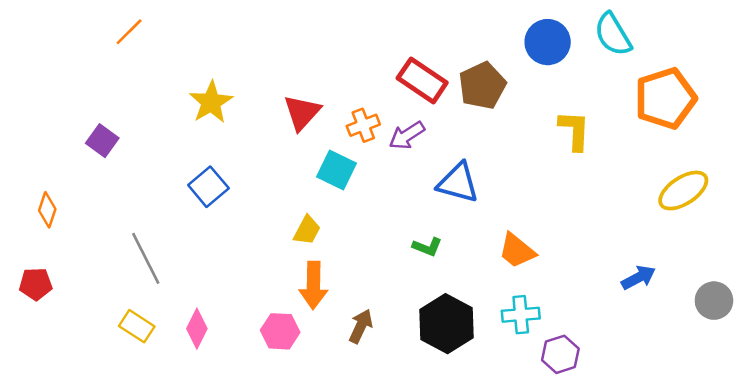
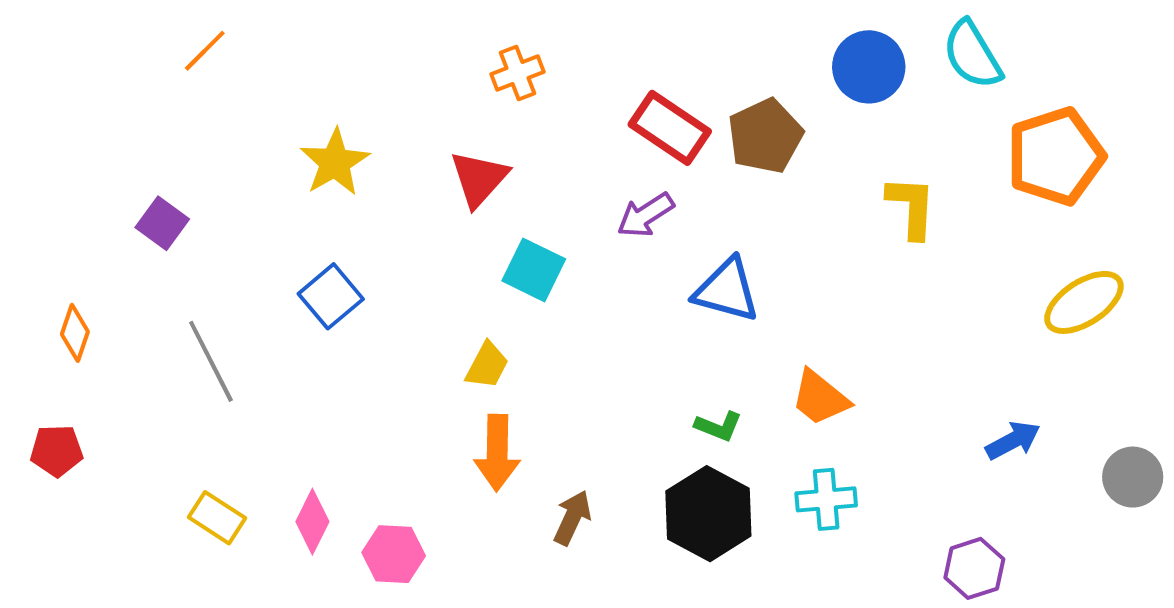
orange cross: (363, 125) -> (518, 73), moved
green L-shape: (427, 247) -> (719, 426), moved
gray line: (146, 258) -> (211, 361), moved
pink hexagon: (280, 331) -> (394, 554), moved
purple hexagon: (560, 354) -> (974, 568), moved

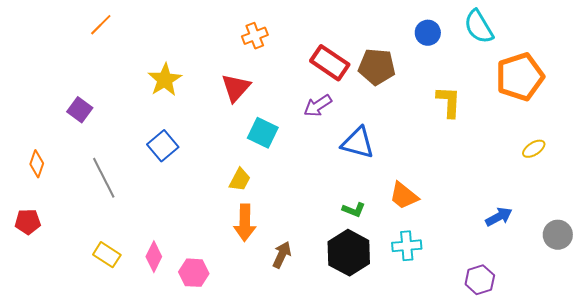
blue circle: (869, 67) -> (428, 33), size x0.7
brown pentagon: (765, 136) -> (377, 67), turned 30
yellow ellipse: (1084, 302) -> (534, 149), size x0.6

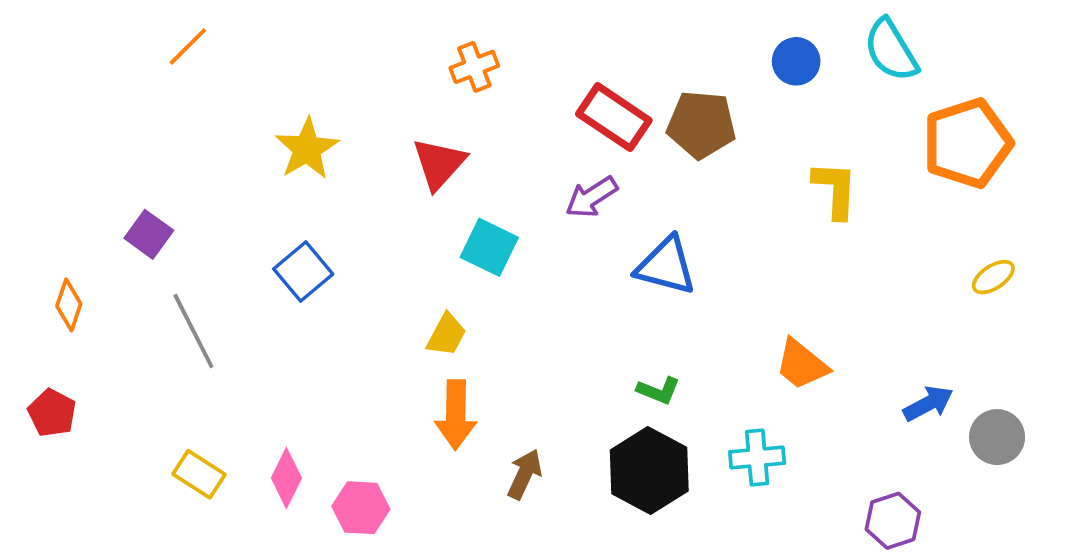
purple square: (80, 110) -> (149, 234), moved
orange trapezoid: (404, 196) -> (802, 364), moved
red pentagon: (28, 222) -> (52, 413), turned 30
gray circle: (558, 235) -> (997, 437), moved

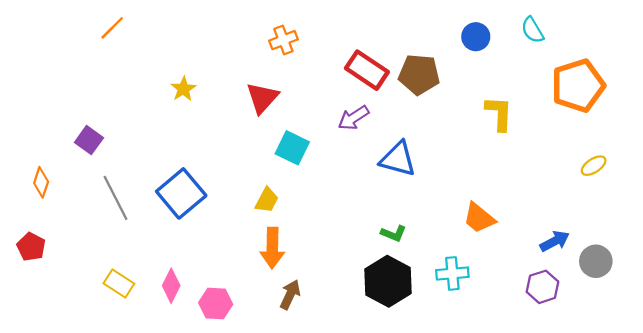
cyan semicircle: (891, 50) -> (532, 30), size x0.7
yellow star: (307, 149) -> (183, 89), size x0.7
blue square: (303, 271) -> (181, 193), moved, size x1.4
brown arrow: (525, 474) -> (290, 295), moved
purple hexagon: (893, 521) -> (542, 287), moved

